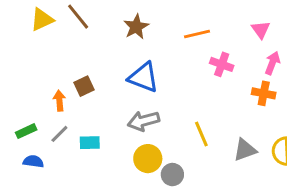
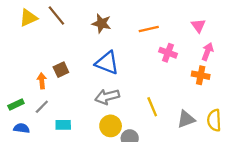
brown star: (136, 27) -> (102, 23), turned -30
cyan rectangle: (90, 143) -> (63, 125), moved

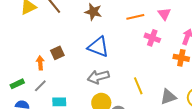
pink triangle: (198, 26) -> (164, 14), moved

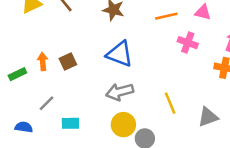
pink triangle: (164, 14) -> (203, 12), turned -40
orange arrow: (40, 63) -> (43, 62), moved
green rectangle: (17, 84) -> (17, 74), moved

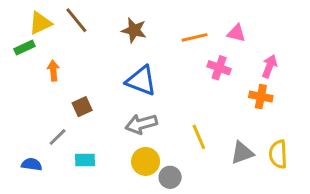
orange arrow: (43, 62) -> (53, 71), moved
brown square: (68, 62) -> (82, 107), moved
green rectangle: (17, 74) -> (24, 48), moved

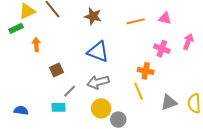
pink cross: (219, 68) -> (162, 49), moved
orange cross: (261, 97) -> (146, 71), moved
gray line: (58, 137) -> (70, 91), moved

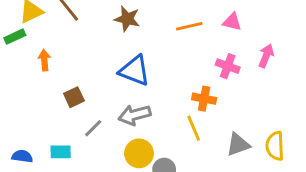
cyan rectangle: (59, 107) -> (61, 152), moved

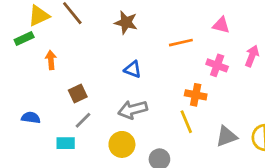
orange line: (189, 26) -> (181, 43), moved
blue triangle: (135, 71) -> (133, 69), size x0.6
gray line: (93, 128) -> (83, 120), moved
yellow circle: (139, 153) -> (122, 144), moved
blue semicircle: (22, 156) -> (31, 118), moved

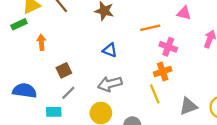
pink cross: (217, 65) -> (168, 47), moved
orange cross: (196, 95) -> (163, 71), turned -30
blue semicircle: (31, 118) -> (25, 91), size x1.5

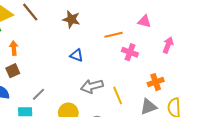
brown square: (64, 70) -> (13, 71), moved
orange cross: (163, 71) -> (156, 82), moved
gray arrow: (110, 84) -> (92, 86), moved

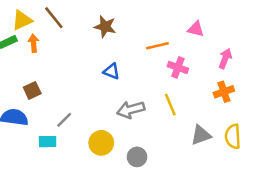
orange arrow: (14, 48) -> (33, 43), moved
orange cross: (156, 82) -> (224, 92), moved
yellow line: (118, 95) -> (170, 105), moved

